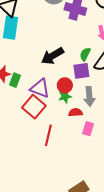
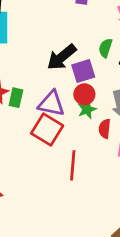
purple square: (81, 71) -> (83, 71), moved
red semicircle: (76, 112) -> (105, 129), turned -72

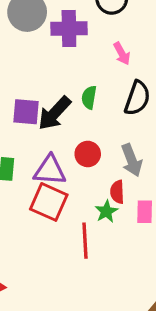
green semicircle: (105, 48) -> (89, 97), moved
purple square: (83, 71) -> (26, 112), moved, turned 30
green star: (87, 109) -> (106, 211), moved

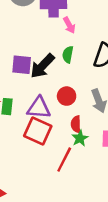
pink arrow: (122, 54) -> (69, 25), moved
red semicircle: (117, 192) -> (76, 124), moved
red line: (85, 241) -> (64, 160), turned 30

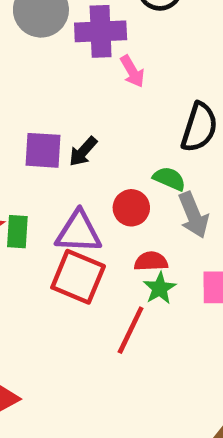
green semicircle: (68, 55) -> (169, 179), moved, turned 105
black arrow: (42, 66) -> (83, 151), size x0.6
red semicircle: (76, 124) -> (151, 261), turned 91

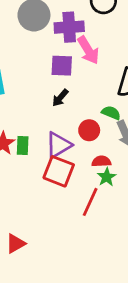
pink arrow: (132, 71) -> (88, 50), size x1.5
purple square: (43, 150) -> (62, 66), moved
purple triangle: (79, 232) -> (58, 145), turned -32

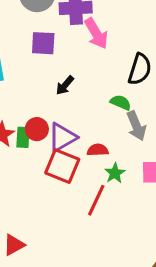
purple square: (62, 66) -> (43, 43), moved
red circle: (89, 130) -> (37, 129), moved
red semicircle: (101, 161) -> (98, 150), moved

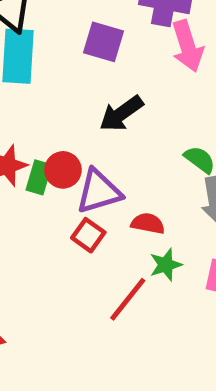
black arrow: (65, 85) -> (121, 114), size x1.4
red square: (62, 166) -> (88, 235), size x0.6

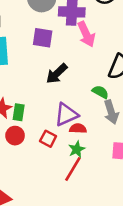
red circle: (63, 170) -> (15, 136), moved
purple triangle: (99, 191) -> (66, 115), moved
green star: (166, 265) -> (77, 149), moved

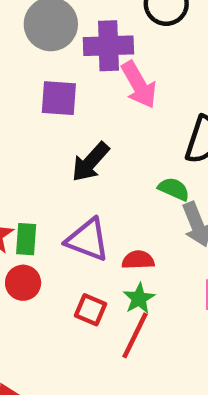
purple triangle: (66, 115) -> (88, 240), moved, turned 50
red square: (48, 139) -> (90, 310), moved

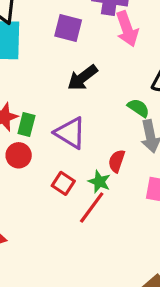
red semicircle: (138, 260) -> (117, 161), moved, turned -80
green star: (139, 298) -> (99, 182), turned -30

